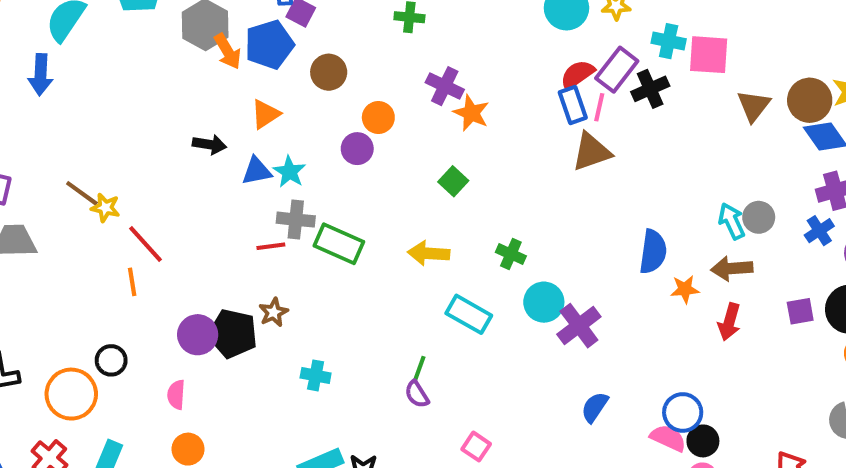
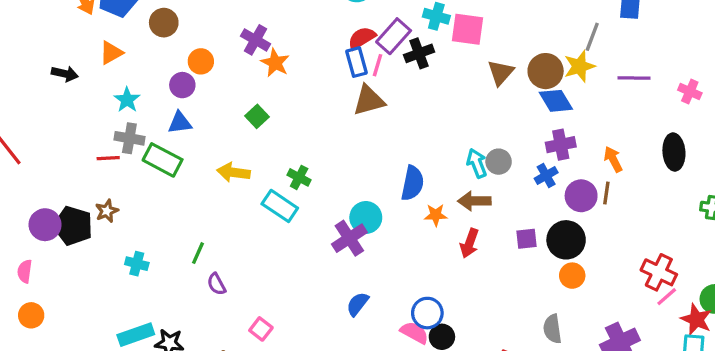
blue triangle: (257, 171) -> (180, 123), moved
cyan circle: (544, 302) -> (366, 217), moved
cyan rectangle: (469, 314) -> (280, 206), moved
green line: (419, 370) -> (198, 253), moved

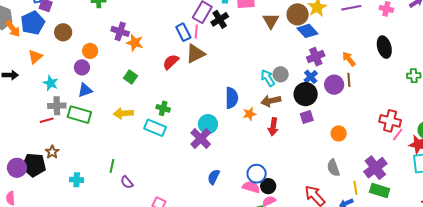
red semicircle: (362, 38) -> (171, 62), moved
black circle: (566, 240) -> (306, 94), moved

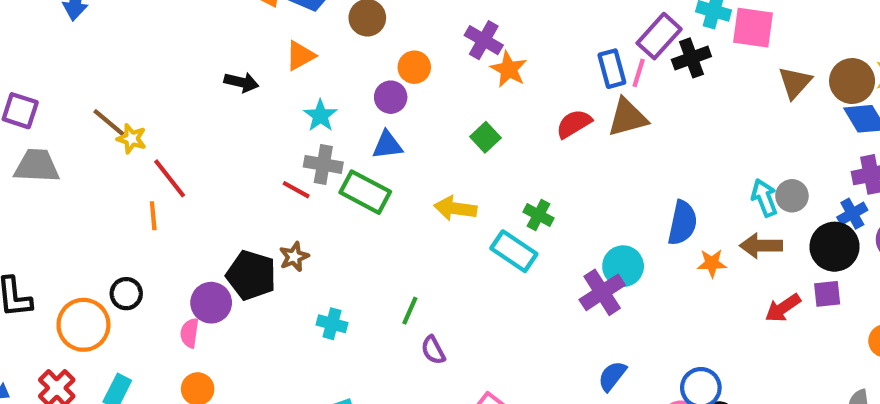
red line: (47, 120) -> (296, 190), turned 32
red arrow: (273, 127) -> (783, 308), moved, turned 36
purple circle: (17, 168) -> (211, 303), moved

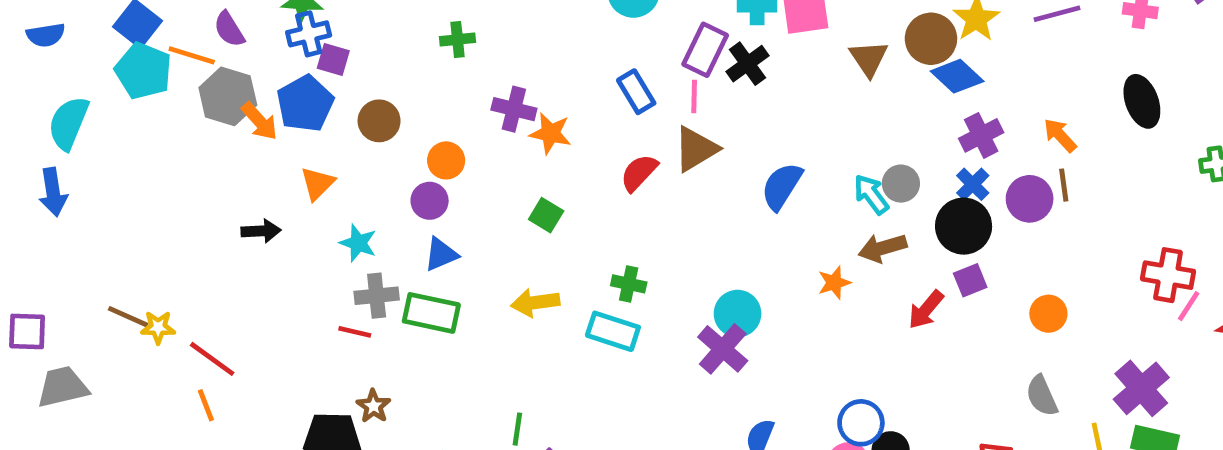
blue rectangle: (612, 69) -> (636, 92), moved
blue semicircle: (682, 223) -> (782, 186), moved, turned -144

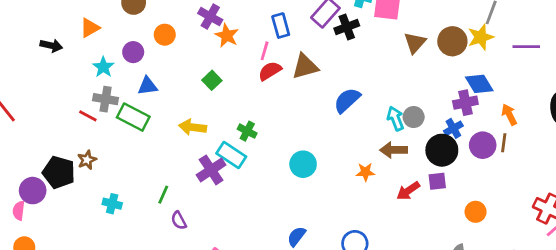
blue diamond: (957, 76) -> (479, 84), moved
pink line: (694, 97) -> (265, 51), moved
purple circle: (430, 201) -> (133, 52), moved
orange star: (834, 283) -> (365, 172), moved
purple cross: (723, 349) -> (211, 170), moved

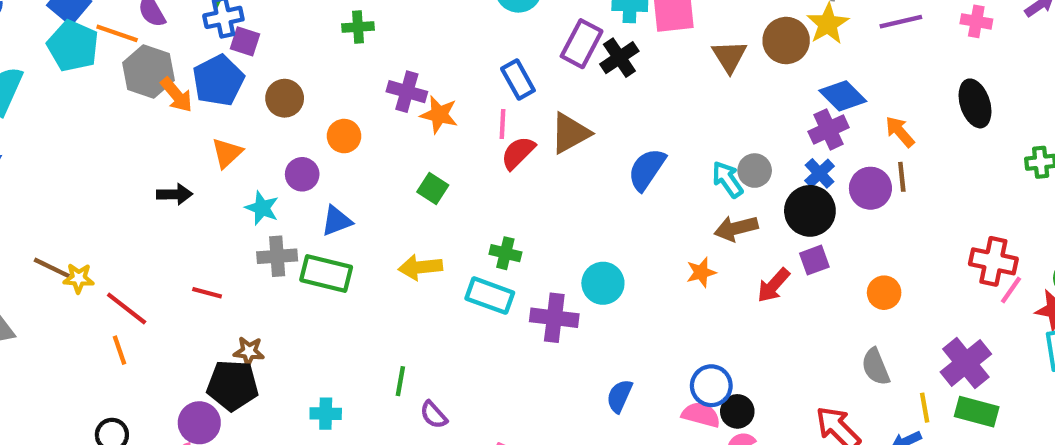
red line: (88, 116) -> (207, 293), moved
brown star: (87, 160) -> (249, 351), moved, turned -30
purple cross: (211, 170) -> (554, 318), moved, turned -36

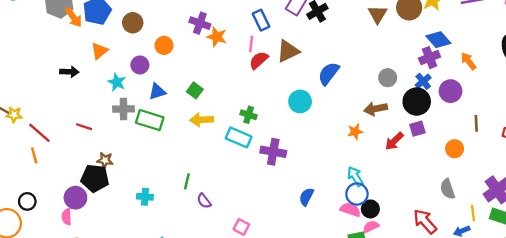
brown line: (902, 177) -> (476, 123), moved
cyan arrow: (727, 179) -> (355, 176), moved
green square: (433, 188) -> (195, 90), moved
cyan circle: (603, 283) -> (300, 101), moved

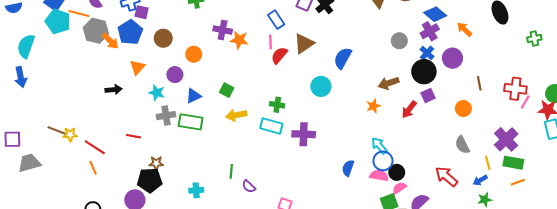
gray circle: (388, 78) -> (399, 41), moved
blue semicircle: (306, 197) -> (348, 168), moved

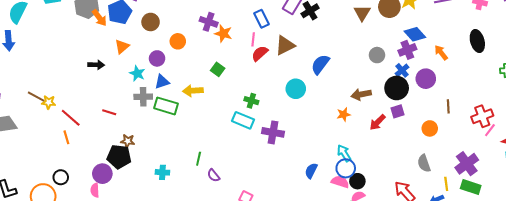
red cross: (515, 89) -> (482, 116), turned -35
green square: (227, 90) -> (218, 69), moved
blue triangle: (194, 96) -> (162, 82), moved
yellow arrow: (236, 115) -> (193, 91), moved

